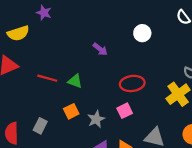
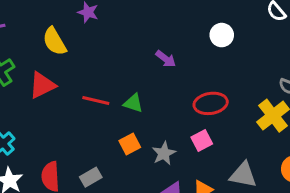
yellow semicircle: (18, 33) -> (54, 41), turned 80
gray rectangle: (40, 126) -> (91, 177), moved, turned 35

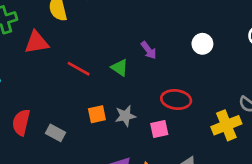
green triangle: (133, 103) -> (120, 68), moved
gray star: (164, 153) -> (125, 116), moved
gray rectangle: (91, 177) -> (55, 133), turned 42

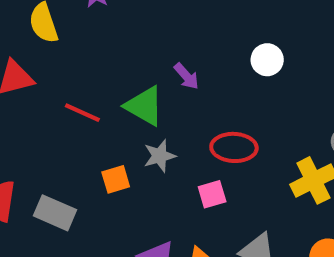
green triangle: (120, 68) -> (144, 106), size x1.5
gray star: (125, 116) -> (160, 156), moved
gray rectangle: (55, 133) -> (55, 213), size x1.4

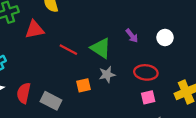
white circle: (267, 60) -> (165, 38), moved
purple arrow: (186, 76) -> (132, 36), moved
pink square: (212, 194) -> (148, 97), moved

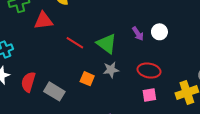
white circle: (165, 38) -> (159, 32), moved
orange square: (83, 85) -> (87, 79), turned 32

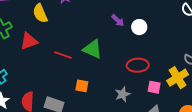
purple arrow: (138, 34) -> (118, 20), moved
gray star: (111, 70) -> (123, 94), moved
pink square: (149, 95) -> (154, 87), moved, turned 32

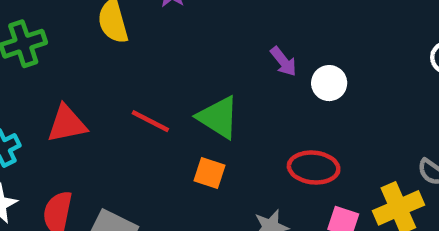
red triangle: (29, 41) -> (67, 124), moved
orange square: (82, 86) -> (210, 173), moved

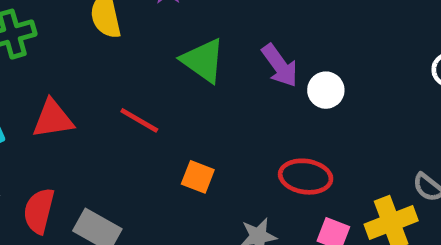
purple arrow: (283, 62) -> (280, 66), size x1.4
green triangle: (218, 117) -> (203, 61), moved

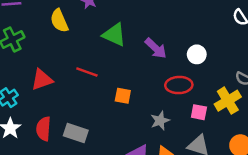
purple arrow: (280, 66) -> (156, 48), moved
white circle: (326, 90) -> (197, 54), moved

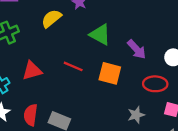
yellow semicircle: (59, 21) -> (51, 19), turned 70
orange square: (123, 96) -> (110, 73), moved, size x1.5

